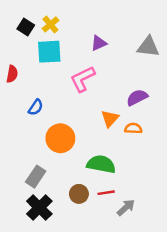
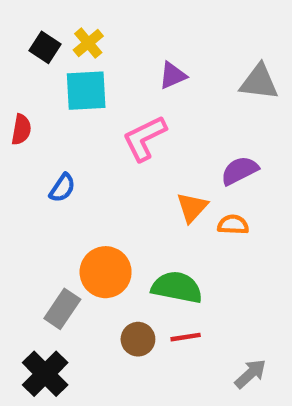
orange circle: (60, 138) -> (106, 272), moved
black cross: (39, 208) -> (45, 374), moved
gray arrow: (126, 208) -> (250, 374), moved

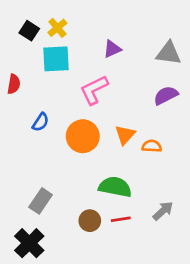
purple semicircle: (240, 171) -> (166, 95), moved
orange circle: (106, 272) -> (83, 136), moved
gray arrow: (250, 374) -> (163, 211), moved

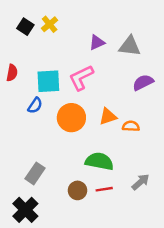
gray triangle: (169, 53) -> (130, 46), moved
cyan square: (56, 59) -> (48, 81), moved
orange triangle: (125, 135) -> (108, 116), turned 30

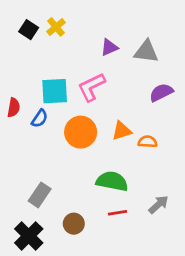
red semicircle: (12, 73) -> (14, 108), moved
brown circle: (77, 190) -> (74, 224), moved

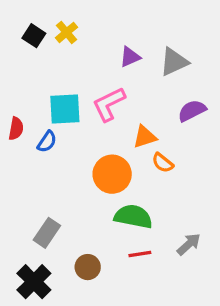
gray triangle: (146, 51) -> (174, 62), turned -32
orange triangle: (122, 131) -> (145, 137), moved
orange circle: (81, 132) -> (112, 174), moved
orange semicircle: (148, 142) -> (163, 163), moved, turned -144

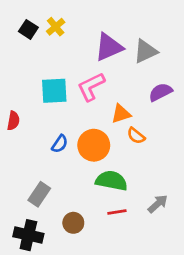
purple triangle: (130, 57) -> (109, 47), size x1.6
red semicircle: (16, 129) -> (13, 121), moved
blue semicircle: (47, 142) -> (60, 144), moved
black cross: (34, 282) -> (28, 235), turned -32

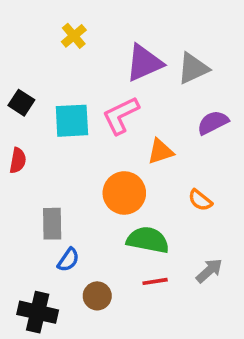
black square: (28, 29) -> (21, 103), moved
orange semicircle: (136, 136) -> (200, 200), moved
blue semicircle: (60, 144) -> (68, 260), moved
gray rectangle: (39, 194) -> (52, 224), moved, turned -35

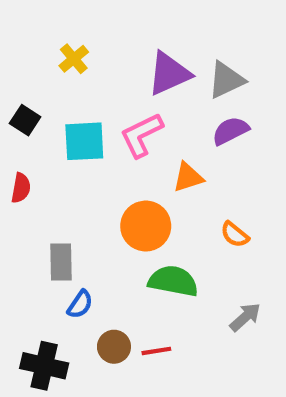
yellow cross: (74, 36) -> (74, 59), moved
purple semicircle: (213, 123) -> (230, 131), moved
red line: (155, 281) -> (156, 351), moved

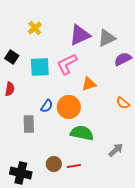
purple semicircle: (230, 131) -> (123, 59), moved
orange semicircle: (235, 234) -> (123, 103), moved
blue semicircle: (80, 304) -> (47, 106), moved

